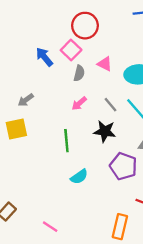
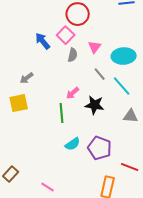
pink triangle: (105, 64) -> (95, 47), turned 40
pink arrow: (79, 103) -> (73, 93), moved
gray line: (111, 105) -> (100, 74), moved
purple pentagon: (123, 166) -> (100, 148), moved

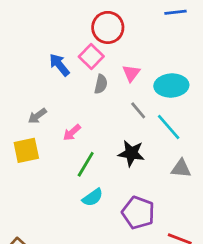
pink arrow: (73, 93) -> (72, 133), moved
green line: (62, 113) -> (86, 164), turned 36
cyan semicircle: (73, 144) -> (93, 197), moved

